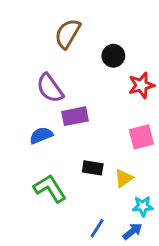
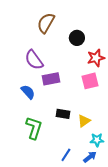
blue semicircle: (41, 135) -> (28, 92), turned 70
pink square: (141, 137) -> (90, 81), moved
green L-shape: (50, 189) -> (34, 128), turned 50

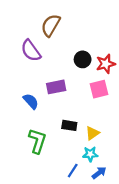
black circle: (77, 38) -> (83, 59), moved
purple semicircle: (34, 60) -> (31, 51), moved
cyan star: (97, 140) -> (90, 154), moved

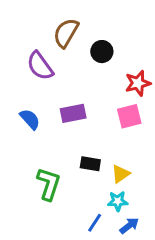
black circle: (83, 59) -> (102, 52), moved
blue semicircle: (31, 101) -> (30, 119), moved

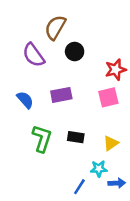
black circle: (102, 52) -> (75, 52), moved
yellow triangle: (121, 174) -> (111, 143), moved
green L-shape: (49, 184) -> (42, 138), moved
blue arrow: (129, 226) -> (117, 183), moved, turned 35

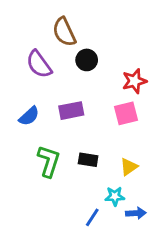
brown semicircle: (55, 27) -> (64, 32), turned -55
blue semicircle: (25, 100) -> (29, 116), turned 90

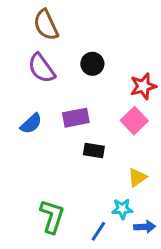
brown semicircle: (64, 32) -> (46, 25), moved
pink square: (126, 113) -> (134, 121), turned -30
black rectangle: (88, 160) -> (94, 151), moved
green L-shape: (49, 161) -> (52, 216), moved

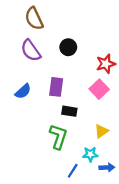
purple rectangle: (76, 118) -> (56, 87), turned -72
green L-shape: (52, 216) -> (58, 137), moved

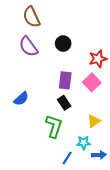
purple rectangle: (56, 87) -> (65, 80), moved
blue semicircle: (23, 91) -> (21, 99), moved
black rectangle: (69, 111) -> (64, 103), turned 48

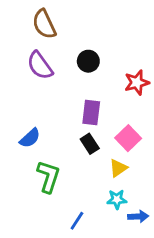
pink square: (92, 82) -> (128, 138), moved
yellow triangle: (94, 121) -> (118, 168), moved
green L-shape: (54, 126) -> (48, 177), moved
blue line: (67, 158) -> (77, 221), moved

